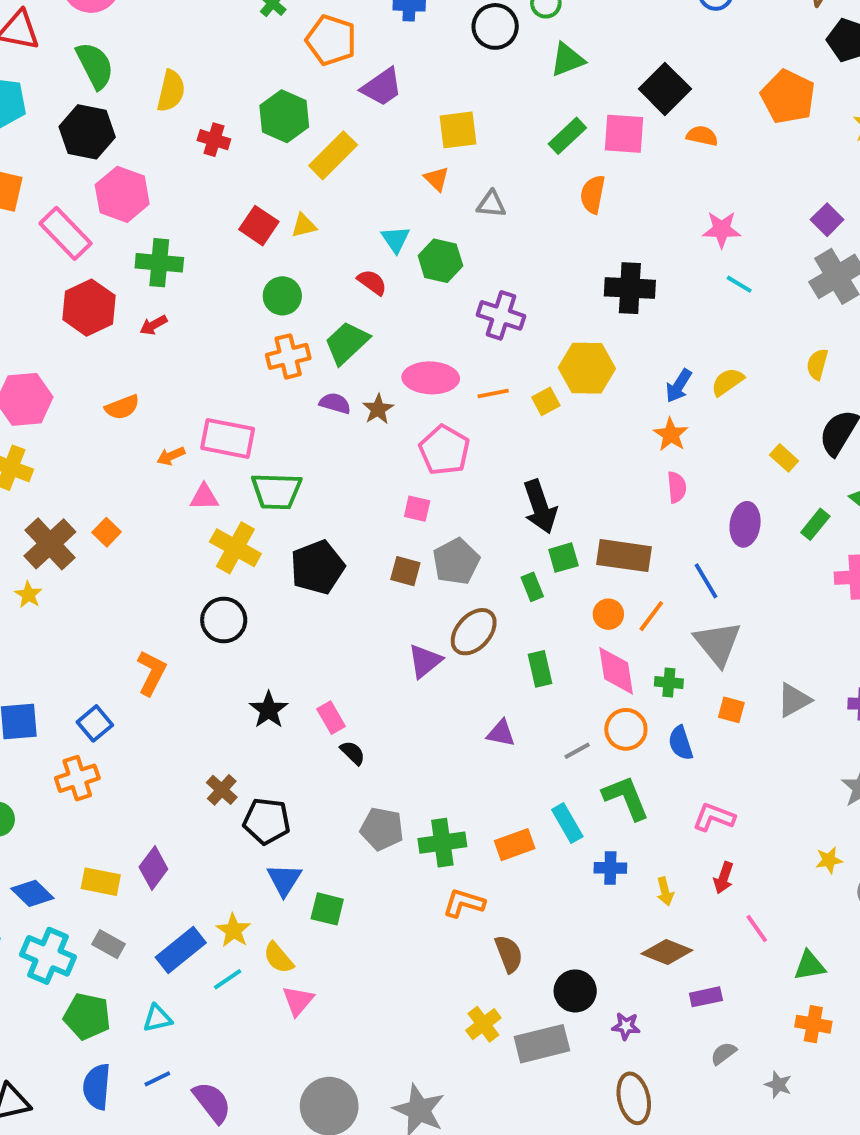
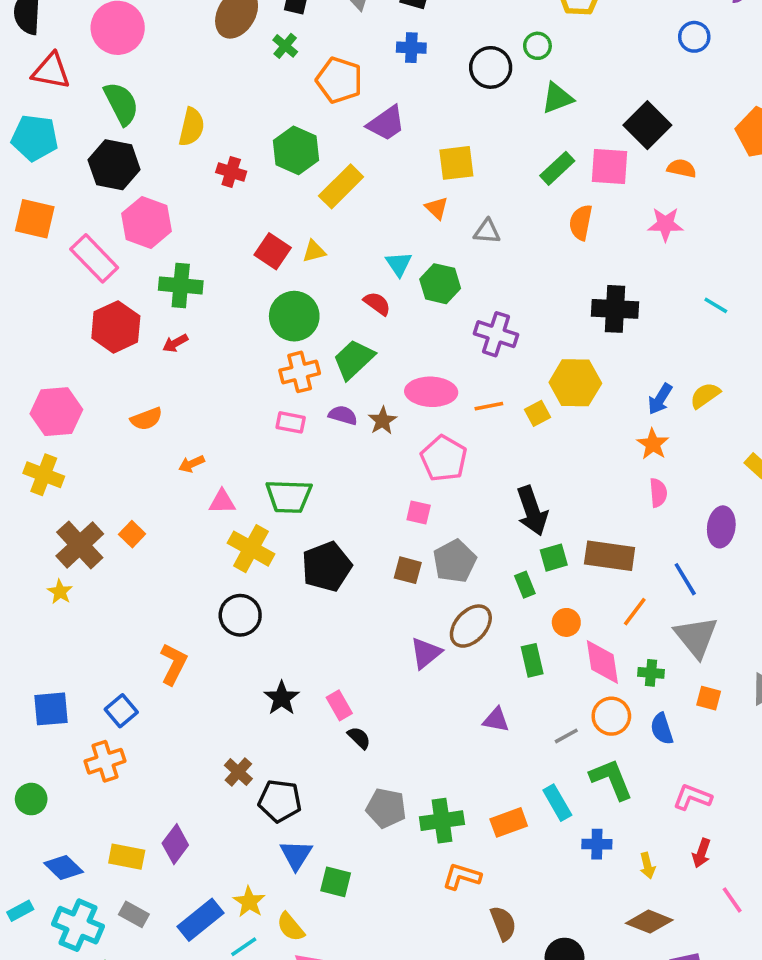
pink star: (722, 230) -> (665, 224), moved
green circle: (282, 296) -> (294, 316), size x1.4
pink rectangle: (228, 438) -> (291, 422), moved, size x0.6
orange circle: (608, 614) -> (566, 622), moved

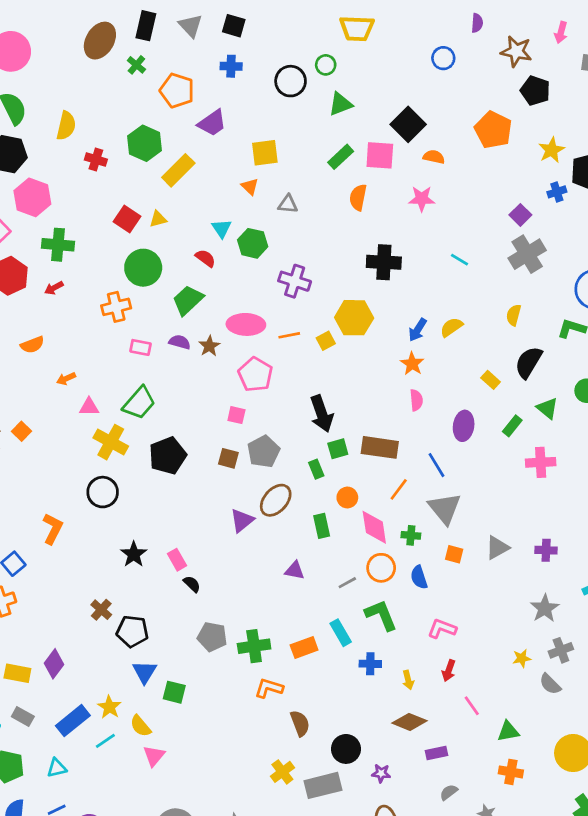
orange cross: (300, 372) -> (116, 307), moved
green trapezoid: (289, 496) -> (139, 403), turned -51

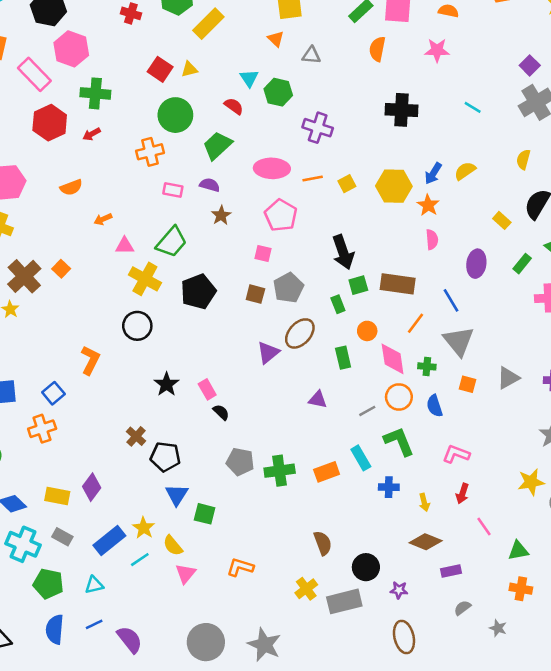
yellow hexagon: (354, 318) -> (394, 186), moved
brown star: (209, 346) -> (221, 215), moved
yellow star: (522, 658) -> (531, 482), size x1.5
orange L-shape: (269, 688) -> (240, 567), moved

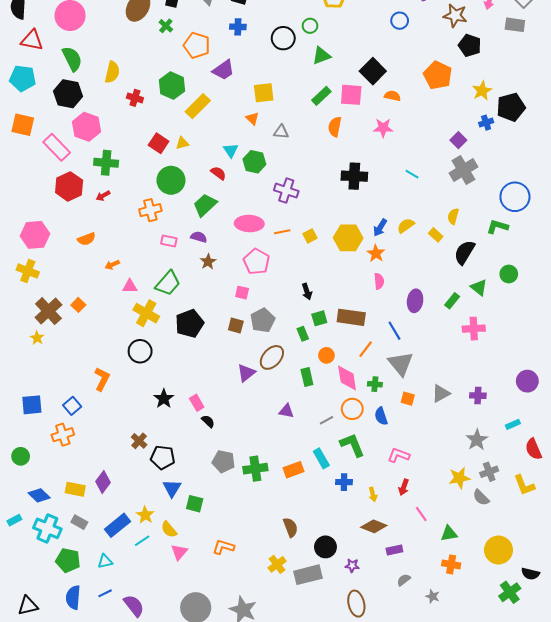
yellow rectangle: (502, 220) -> (436, 235), moved
black arrow: (343, 252) -> (307, 292), size x0.6

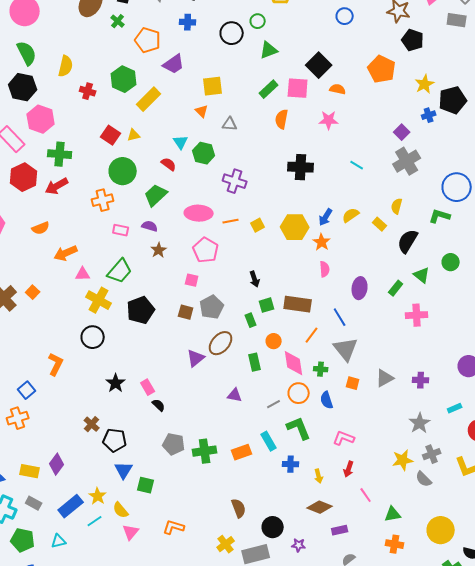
red arrow: (103, 196) -> (57, 186), size x1.6
orange arrow: (112, 265) -> (66, 253), size x1.6

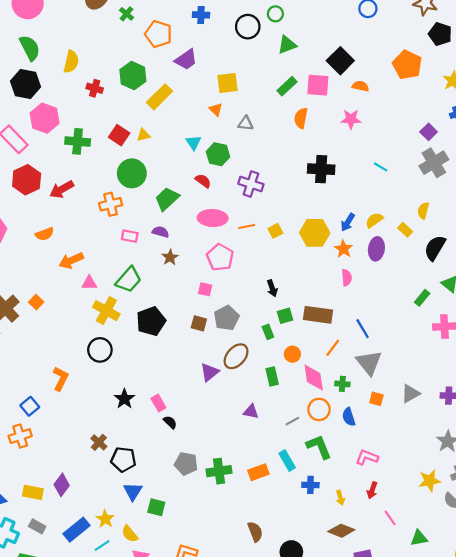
green cross: (60, 154) -> (78, 141), moved
red semicircle: (169, 164) -> (203, 181), moved
purple ellipse: (360, 288) -> (376, 249), moved

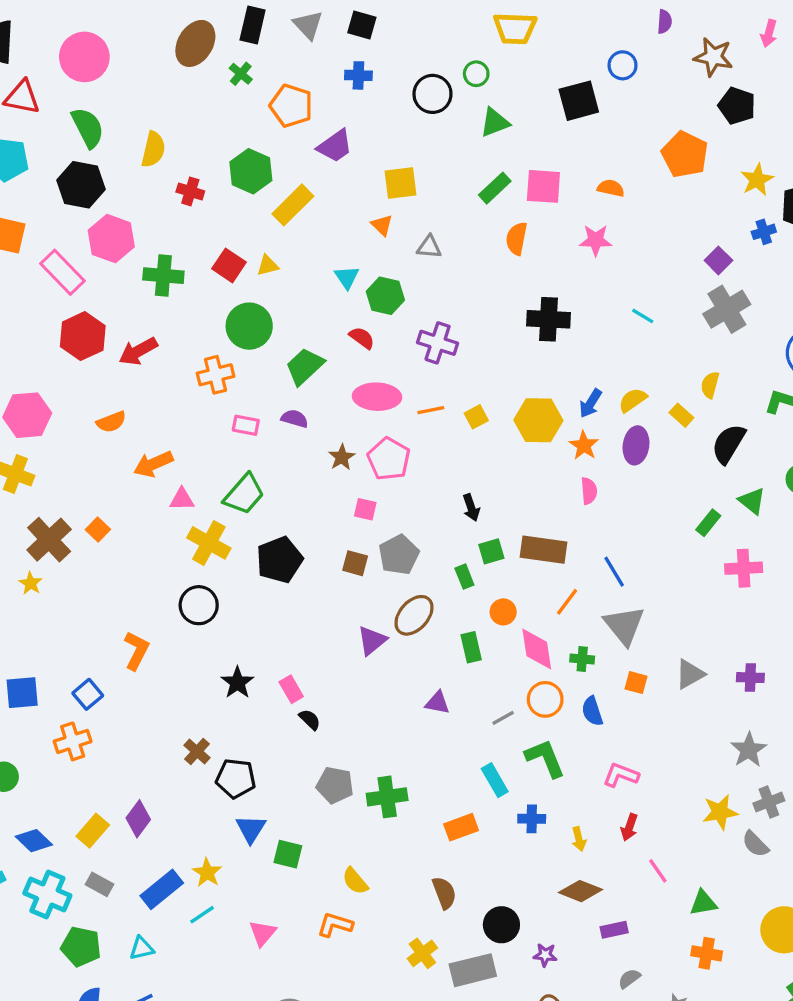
black square: (340, 61) -> (579, 101), moved, turned 30
brown star: (170, 257) -> (342, 457), moved
orange rectangle: (258, 472) -> (461, 827), moved
yellow rectangle: (33, 492) -> (93, 831), turned -60
yellow semicircle: (130, 534) -> (355, 881), moved

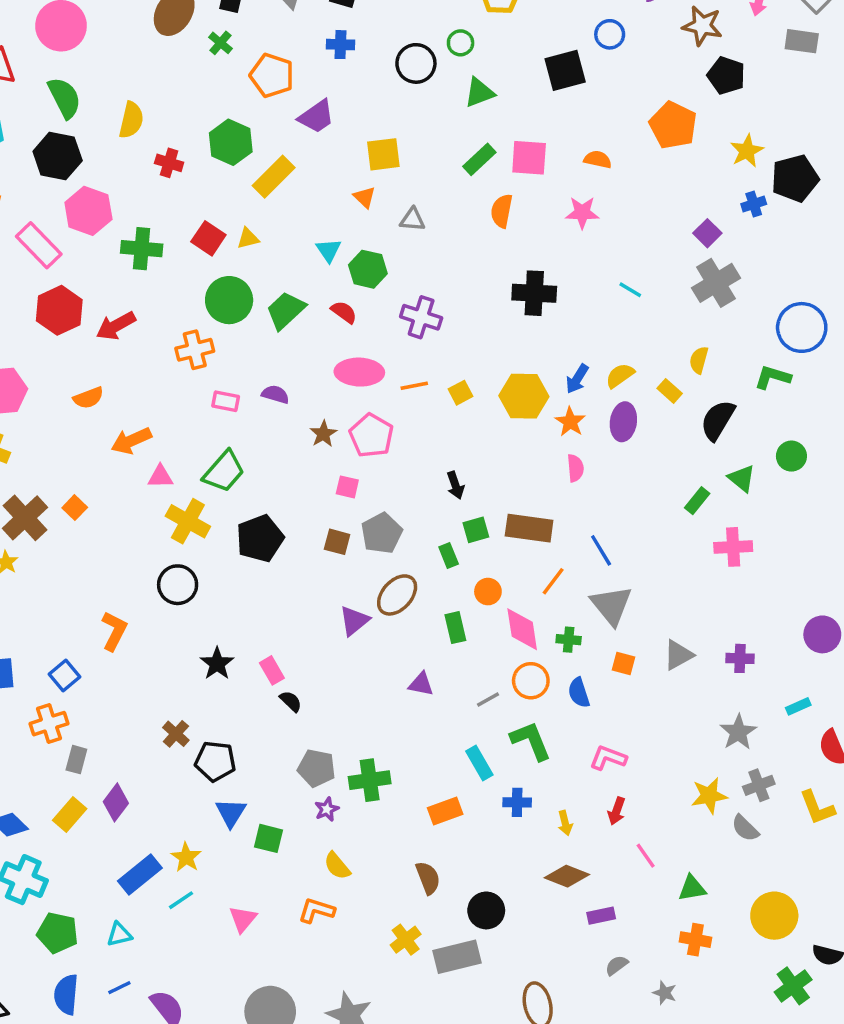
green trapezoid: (305, 366) -> (286, 310), moved
gray rectangle: (99, 884) -> (76, 760), moved, turned 76
purple star: (545, 955) -> (327, 809), moved, turned -30

